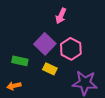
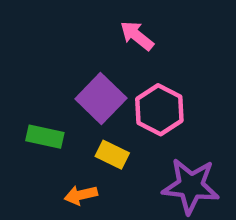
pink arrow: (61, 16) -> (137, 36), turned 105
orange arrow: (14, 86) -> (81, 195), moved

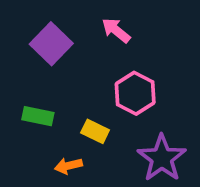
purple square: (101, 98) -> (51, 44), moved
purple star: (191, 186) -> (162, 158), turned 30

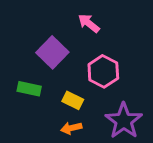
purple square: (51, 44) -> (52, 52), moved
orange arrow: (68, 166) -> (71, 128), moved

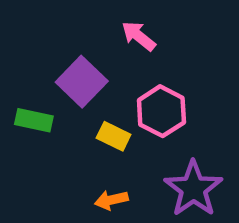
green rectangle: (29, 89) -> (34, 120), moved
yellow rectangle: (73, 100) -> (114, 136), moved

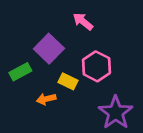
green rectangle: (34, 120) -> (20, 72), turned -40
orange arrow: (111, 200) -> (46, 99), moved

